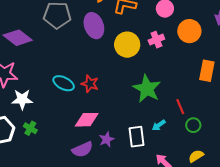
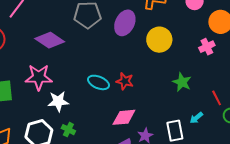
purple ellipse: (94, 26) -> (125, 23), turned 50
pink cross: (156, 40) -> (207, 47), moved
green star: (147, 89) -> (182, 82), size x0.7

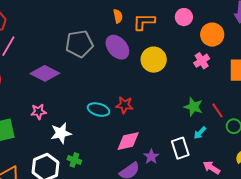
purple ellipse: (125, 23) -> (117, 47), turned -60
pink star: (39, 77) -> (39, 112), size x0.6
green star: (182, 82) -> (193, 107), moved

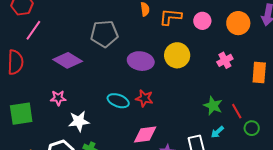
pink circle: (184, 17) -> (202, 21), moved
orange circle: (212, 35) -> (238, 23), moved
purple ellipse: (117, 47) -> (141, 61), moved, turned -45

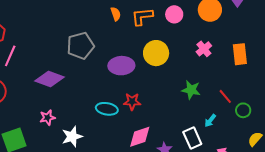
green star: (213, 106) -> (191, 90), moved

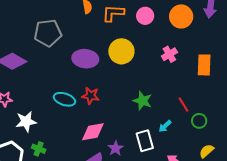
green star: (191, 90) -> (142, 101), moved

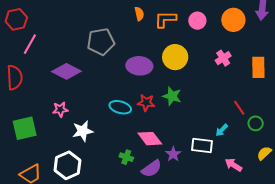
green star: (142, 101) -> (172, 96), moved
pink diamond: (93, 132) -> (150, 139), turned 65
white rectangle: (145, 141) -> (202, 146), turned -65
green cross: (39, 149) -> (126, 157), moved

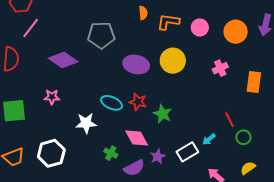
green star: (172, 96) -> (163, 114), moved
white star: (83, 131) -> (86, 123), moved
white rectangle: (202, 146) -> (187, 152), turned -45

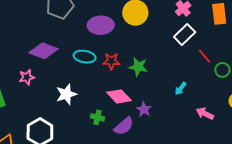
purple diamond: (63, 60) -> (43, 51), moved
cyan ellipse: (112, 103) -> (85, 57), moved
cyan arrow: (209, 139) -> (180, 88), moved
white rectangle: (187, 152) -> (185, 34), moved

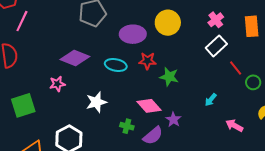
red star: (111, 61) -> (147, 61), moved

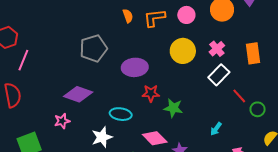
yellow circle: (168, 23) -> (183, 51), moved
cyan ellipse: (116, 65) -> (121, 114), moved

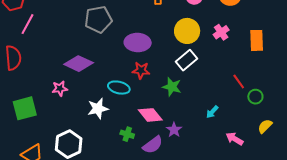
white rectangle: (219, 75) -> (187, 60), moved
red star: (151, 93) -> (141, 70), moved

